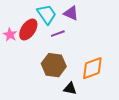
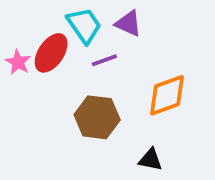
orange diamond: (92, 68) -> (167, 95), moved
black triangle: (70, 89) -> (150, 160), moved

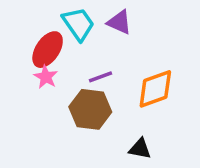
purple line: (104, 60) -> (101, 77), moved
pink star: (18, 62) -> (46, 77), moved

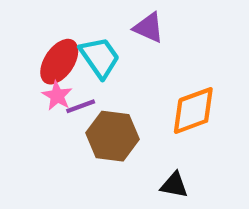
cyan trapezoid: (78, 24) -> (100, 57), moved
purple line: (101, 77) -> (81, 106), moved

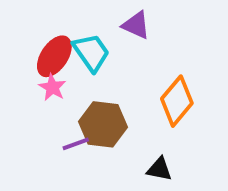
purple line: (81, 106) -> (76, 144), moved
orange diamond: (193, 111) -> (177, 101), turned -30

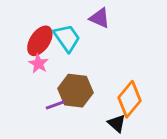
orange diamond: (177, 101) -> (130, 99), moved
black triangle: (159, 169) -> (117, 123), turned 30

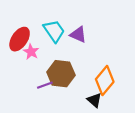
purple triangle: (100, 18) -> (78, 34), moved
red ellipse: (40, 41) -> (20, 39), moved

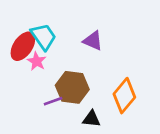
cyan trapezoid: (54, 31) -> (43, 37), moved
black triangle: (94, 100) -> (91, 119), moved, turned -35

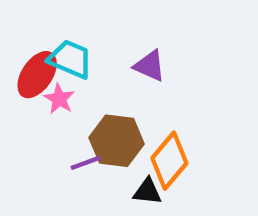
cyan trapezoid: (43, 37) -> (70, 59), turned -32
orange diamond: (124, 96) -> (169, 161), moved

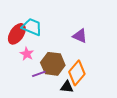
purple triangle: (150, 66) -> (80, 36), moved
pink star: (59, 99) -> (27, 54), moved

